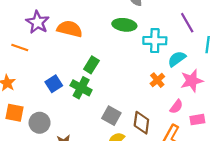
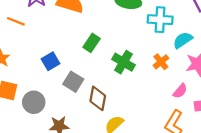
green cross: (81, 88) -> (123, 62), moved
gray square: (111, 116) -> (73, 82), moved
brown diamond: (141, 123) -> (98, 98), moved

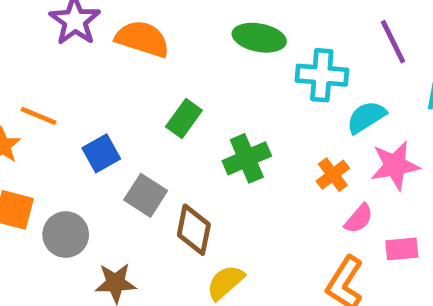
orange line: (16, 21) -> (39, 116), moved
green cross: (123, 62) -> (247, 158), turned 35
orange cross: (161, 62) -> (333, 175), moved

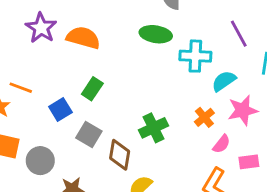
green rectangle: (184, 119) -> (92, 89), moved
green cross: (247, 158) -> (153, 128), moved

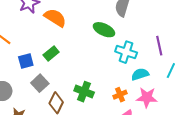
green cross: (153, 128) -> (84, 92), turned 30

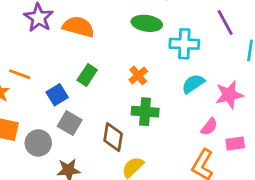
cyan semicircle: (140, 74) -> (193, 84), moved
gray square: (40, 83) -> (70, 123), moved
orange cross: (120, 95) -> (138, 76), moved

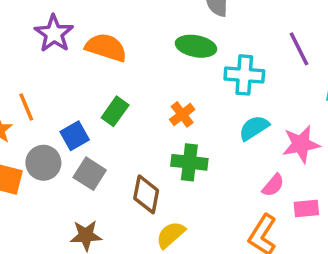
orange line: (20, 74) -> (26, 107), turned 45
gray circle: (38, 143) -> (43, 163), moved

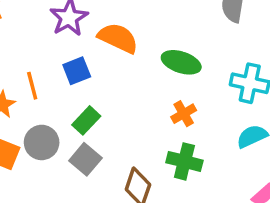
green ellipse: (196, 46) -> (181, 62), moved
green rectangle: (115, 111) -> (86, 120), moved
blue square: (75, 136) -> (77, 71), moved

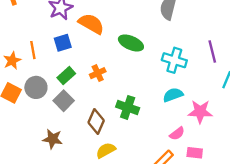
orange cross: (184, 114) -> (98, 73), moved

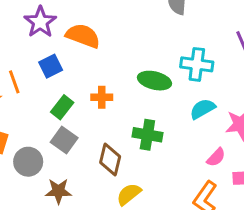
green ellipse: (131, 43) -> (154, 81), moved
orange cross: (98, 73) -> (102, 97), turned 35
gray circle: (36, 87) -> (28, 162), moved

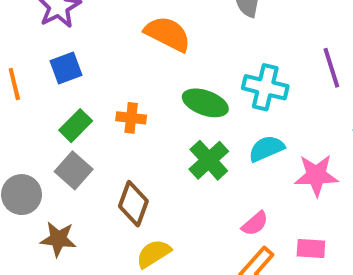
orange semicircle: (83, 36) -> (168, 34), moved
green cross: (147, 135) -> (209, 160), moved, turned 32
pink semicircle: (216, 157) -> (255, 224), moved

